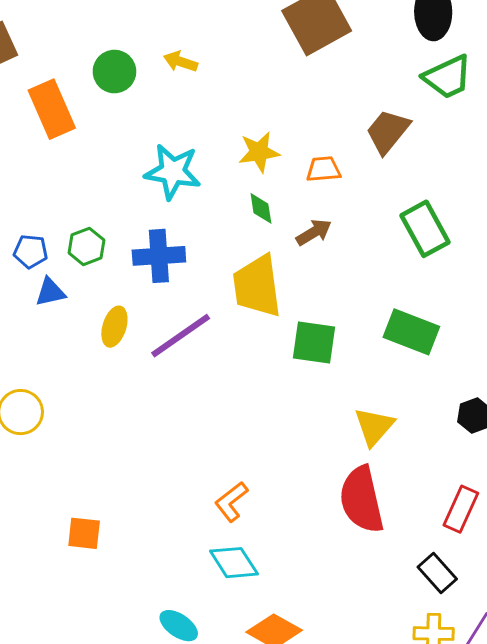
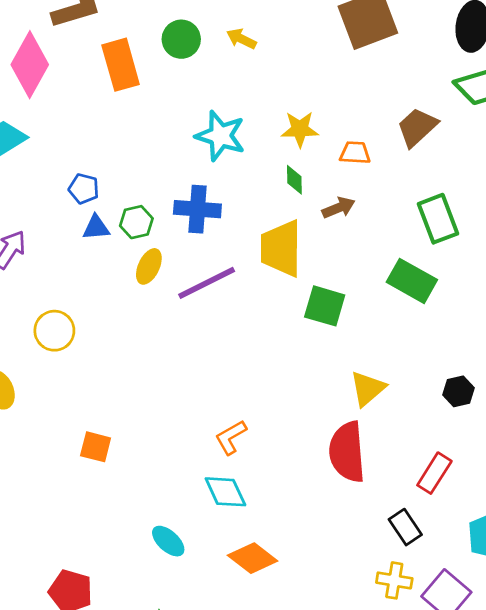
green hexagon: (86, 246) -> (136, 222), moved
green rectangle: (411, 332) -> (412, 281), moved

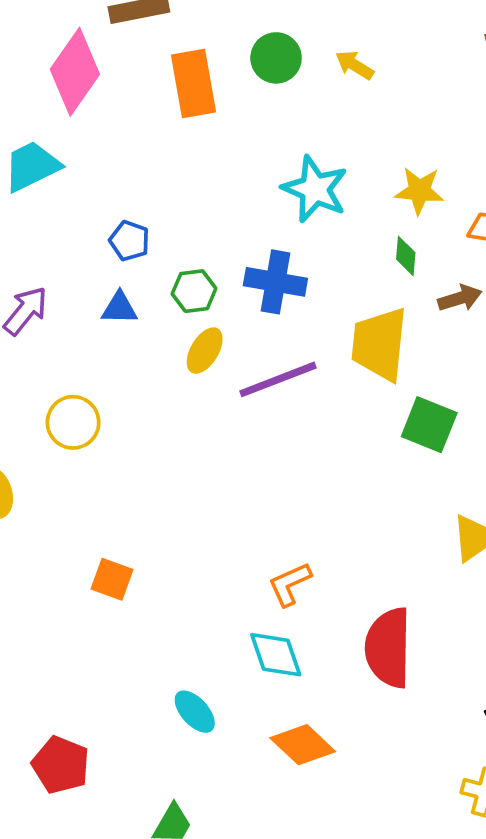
blue triangle: (96, 227) -> (119, 308), moved
red semicircle: (347, 452) -> (388, 648), moved

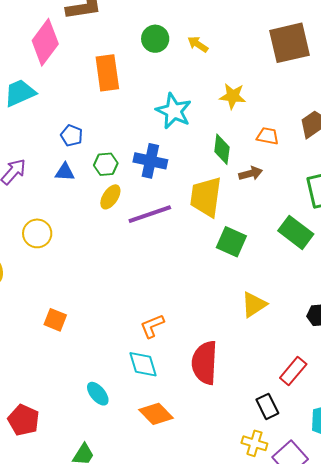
orange rectangle: (193, 84) -> (107, 73), moved
yellow star: (419, 191) -> (233, 96), moved
green diamond: (406, 256) -> (222, 149), size x1.4

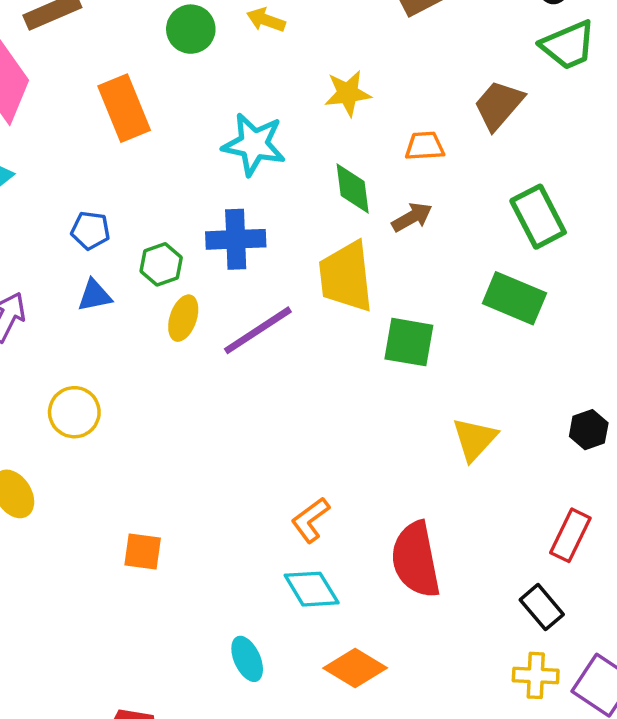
cyan ellipse: (98, 394) -> (247, 659), turned 30

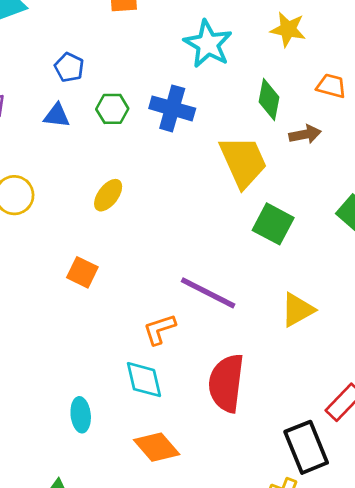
yellow trapezoid: (346, 277) -> (243, 162), turned 144
yellow ellipse: (183, 318) -> (108, 195), moved
purple line: (258, 330) -> (208, 293), moved, turned 42
orange square: (143, 552) -> (82, 272), moved
black rectangle: (542, 607) -> (306, 447), size x1.5

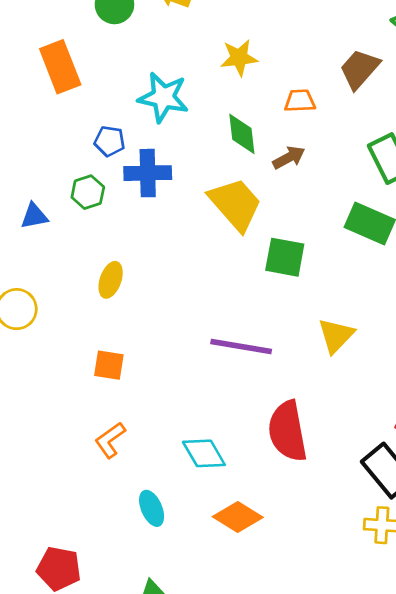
blue pentagon: (69, 67) -> (110, 141), moved
orange L-shape: (160, 329) -> (110, 440), moved

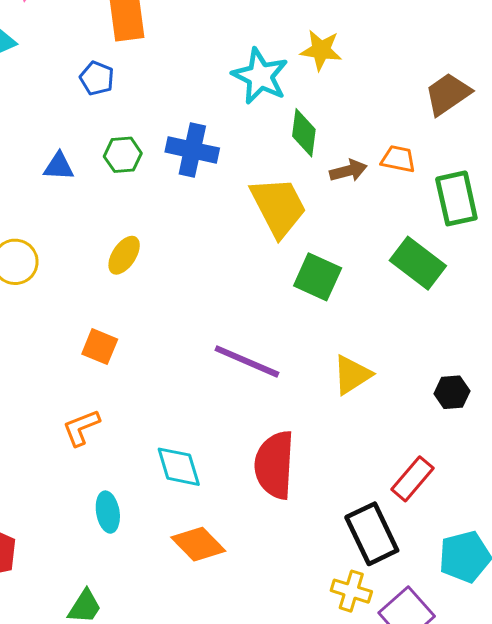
cyan star: (163, 97) -> (260, 76), moved
orange trapezoid: (300, 101) -> (398, 159), moved
blue pentagon: (110, 141) -> (97, 78), moved

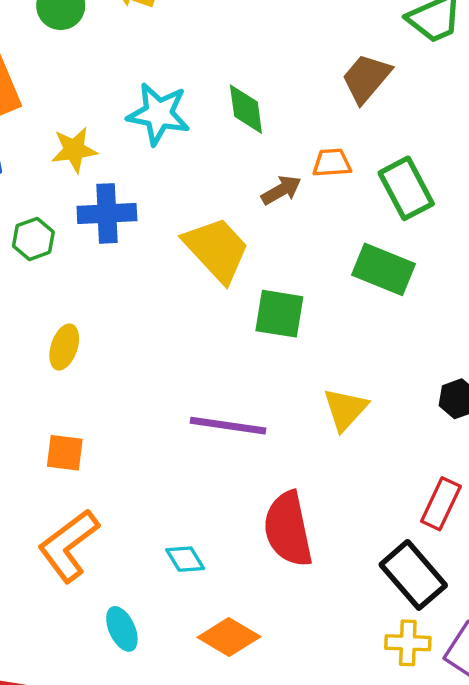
yellow star: (321, 50) -> (74, 150), moved
green diamond: (304, 133) -> (246, 109), moved
orange L-shape: (81, 428) -> (68, 546), size x1.6
cyan diamond: (179, 467) -> (185, 559), size x0.7

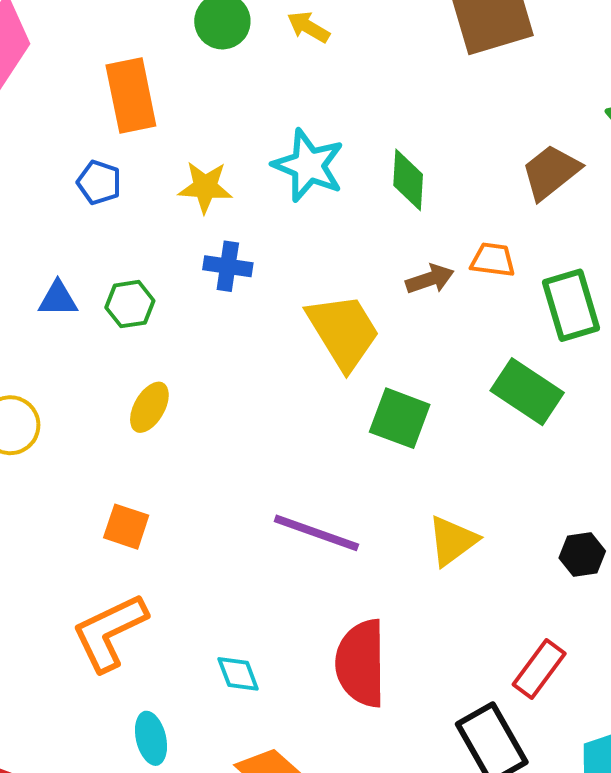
blue cross: (107, 213) -> (228, 266), size x0.7
green hexagon: (33, 239) -> (130, 304), moved

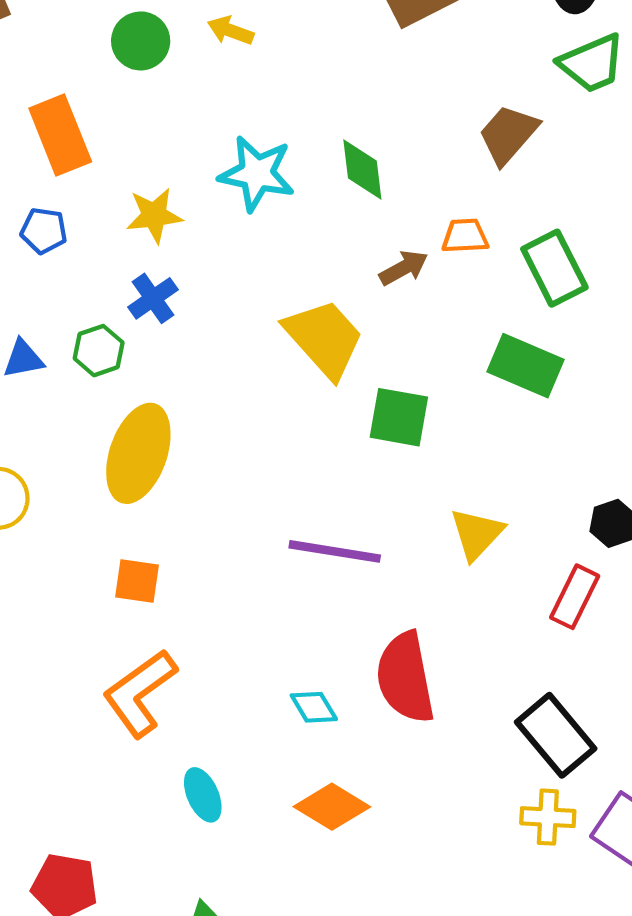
blue cross: (228, 266) -> (153, 298), moved, turned -33
yellow ellipse: (149, 407) -> (138, 453), size x1.8
red rectangle: (539, 669) -> (575, 597), moved
cyan diamond: (238, 674) -> (314, 707), moved

